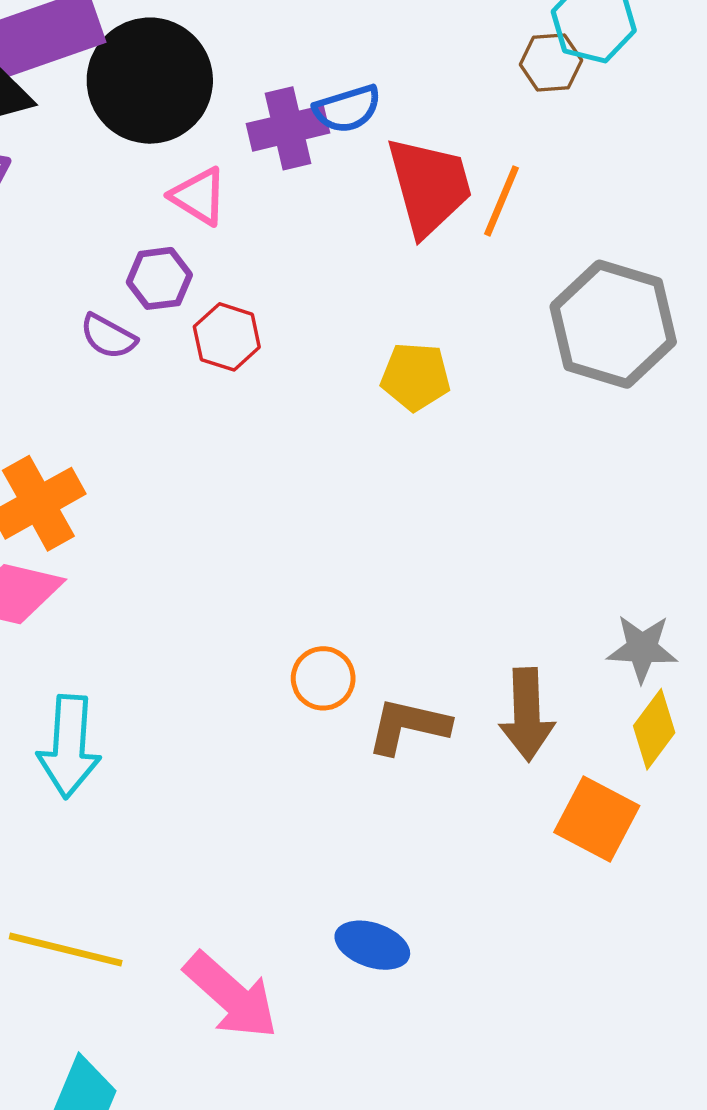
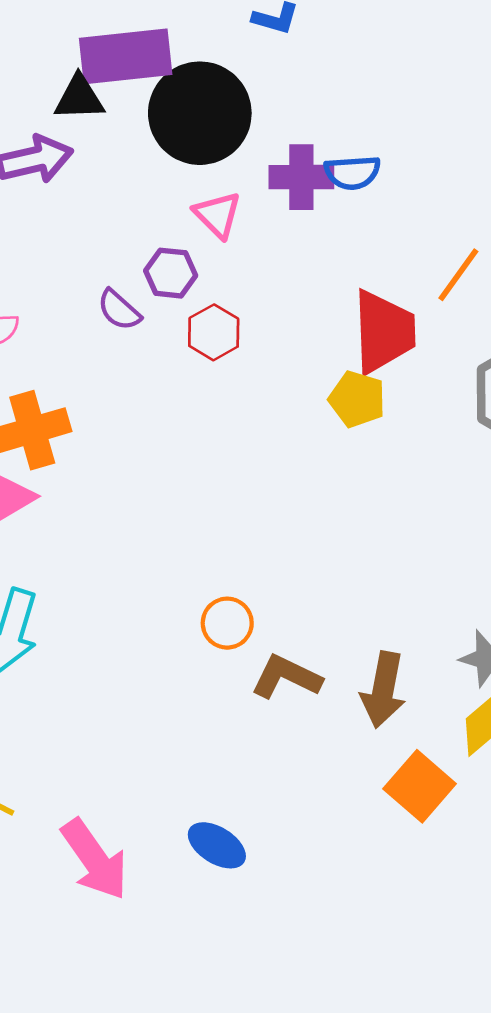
red trapezoid: (429, 186) -> (384, 332), moved

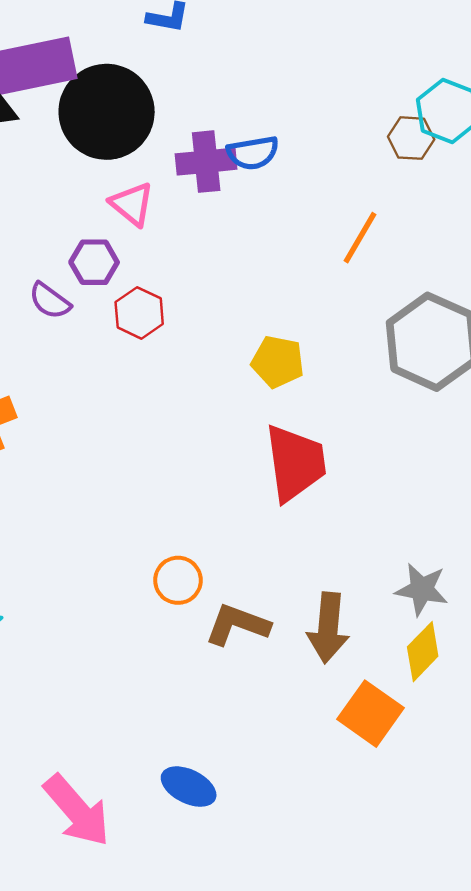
red trapezoid: (384, 332) -> (295, 463), moved

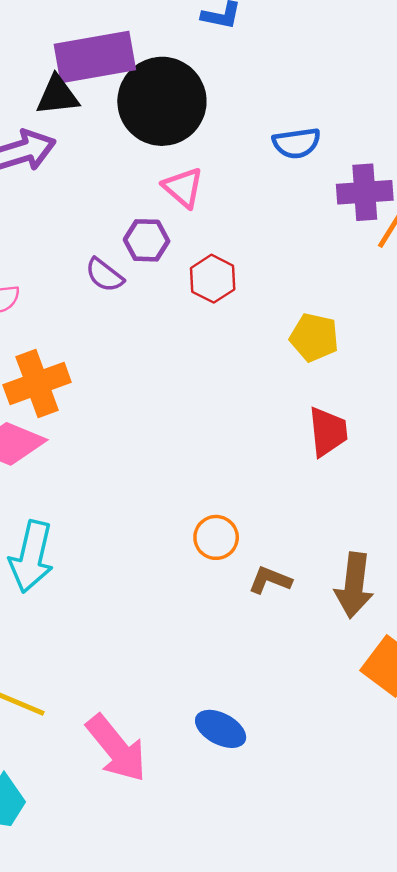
purple cross: (206, 162) -> (365, 192), moved
red hexagon: (139, 313) -> (213, 279), moved
red trapezoid: (295, 463) -> (328, 432), size x0.7
brown L-shape: (237, 625) -> (270, 580), size x0.7

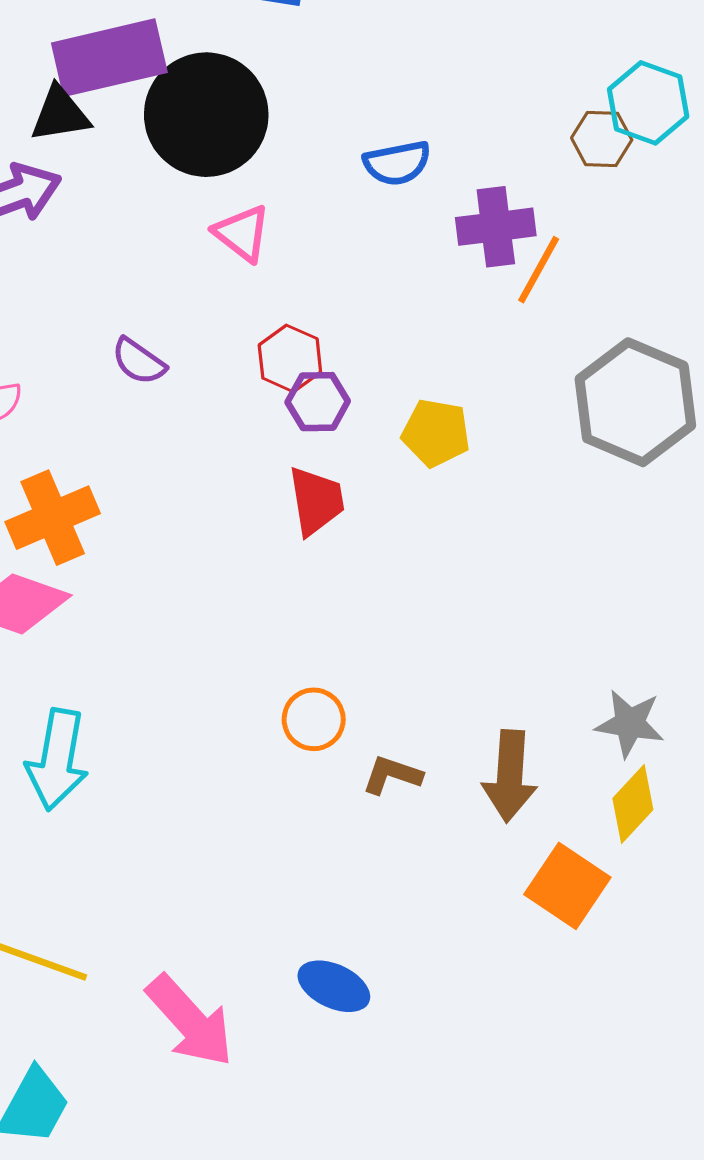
purple hexagon: (147, 240) -> (318, 402), moved
red trapezoid: (328, 432) -> (316, 501), moved

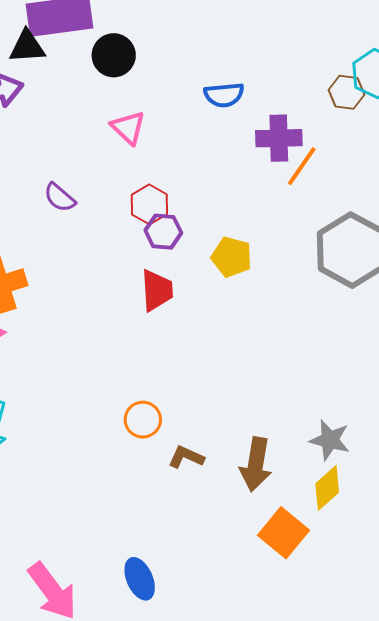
black circle: (206, 115) -> (114, 55), size x0.6
blue ellipse: (334, 986) -> (140, 579), turned 36

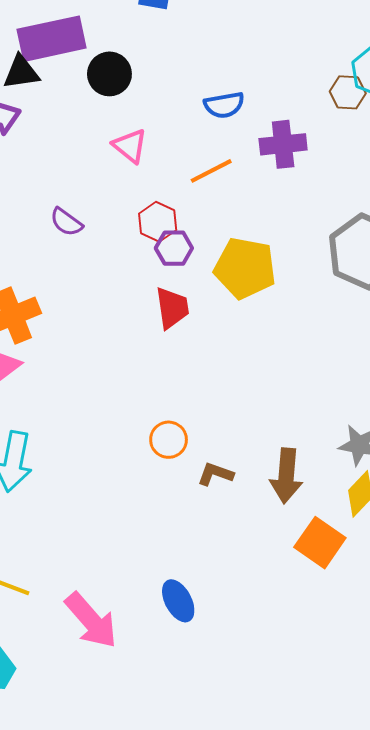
orange line: (302, 166) -> (211, 171), moved, turned 33
yellow pentagon: (232, 257) -> (245, 268), size x1.5

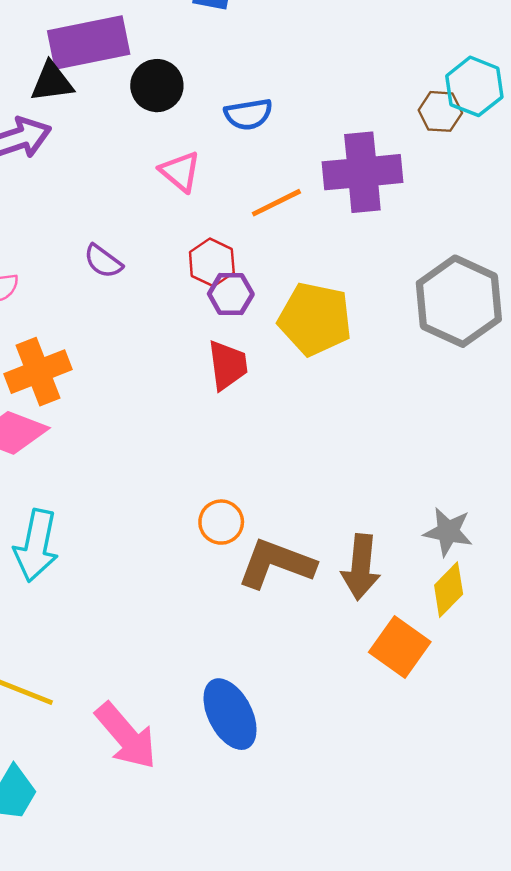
blue semicircle: (224, 105) -> (248, 114), moved
purple cross: (283, 144) -> (362, 172), size x1.4
brown L-shape: (215, 474) -> (276, 564), size x1.8
blue ellipse: (178, 601) -> (230, 714), size x1.4

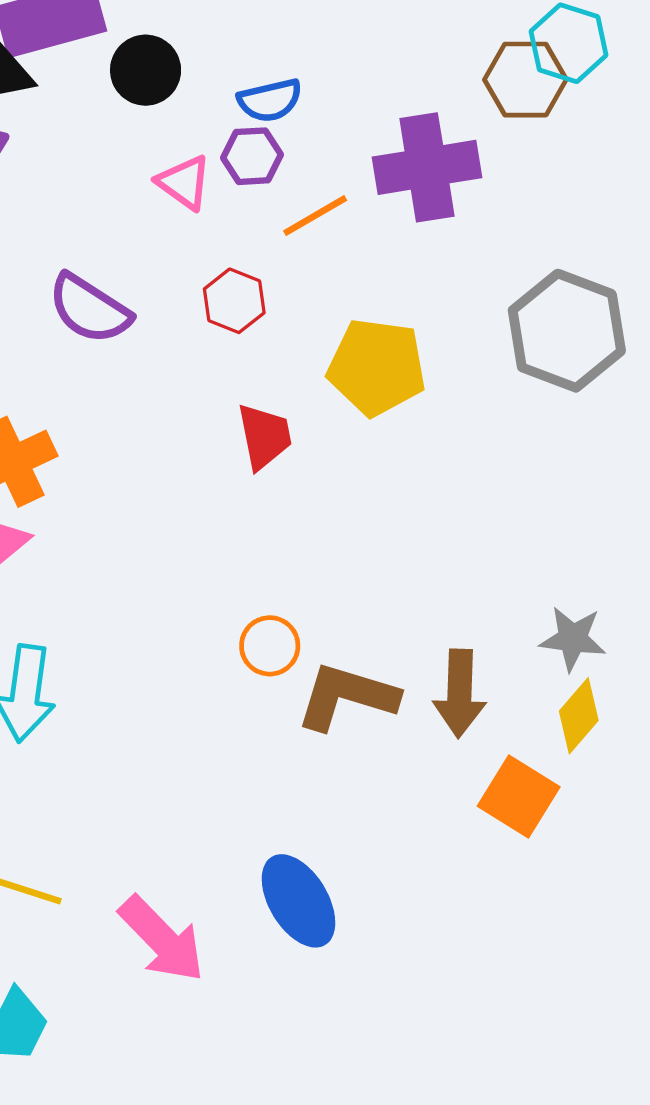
brown hexagon: (440, 111) -> (525, 80), size x1.4
purple semicircle: (103, 261) -> (89, 309), size x1.6
purple hexagon: (231, 294) -> (252, 156), moved

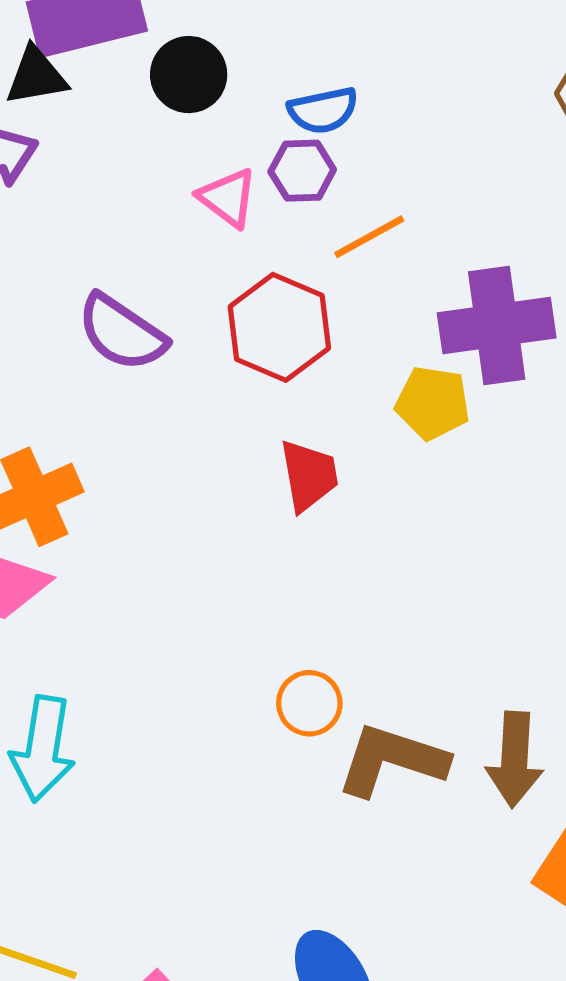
purple cross: (427, 167) -> (497, 325), moved
red hexagon: (234, 301) -> (279, 327), size x1.5
yellow pentagon: (377, 367) -> (433, 403), size x0.7

